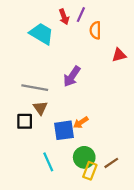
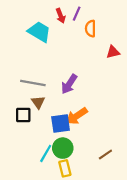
purple arrow: (72, 76) -> (69, 84), moved
orange arrow: (81, 122) -> (77, 116), size x1.5
green circle: (84, 157) -> (63, 148), moved
cyan line: (48, 162) -> (46, 153), turned 54
yellow rectangle: (90, 171) -> (65, 168), moved, turned -35

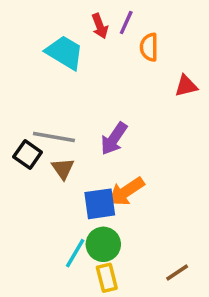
black square: (23, 115) -> (28, 155), moved, turned 35
brown line: (105, 154) -> (177, 272), moved

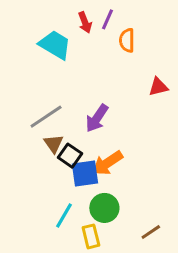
red triangle: (186, 86) -> (158, 87), moved
gray line: (54, 137) -> (46, 117), turned -44
black square: (28, 155) -> (70, 156), moved
green circle: (103, 244) -> (104, 208), moved

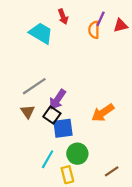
purple line: (107, 19) -> (101, 19), moved
red triangle: (158, 87) -> (121, 25), moved
purple arrow: (97, 118) -> (57, 100), moved
brown triangle: (54, 144) -> (28, 112), moved
orange arrow: (107, 163) -> (103, 113), moved

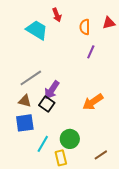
purple line: (101, 19) -> (91, 52), moved
brown triangle: (28, 112) -> (25, 101), turned -40
blue square: (63, 128) -> (25, 123), moved

